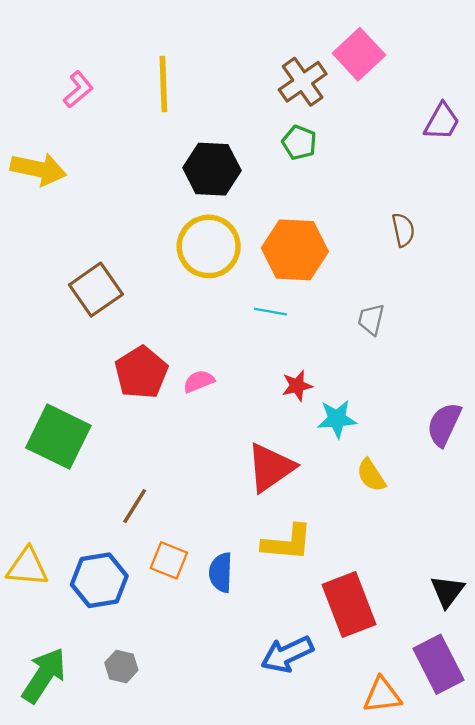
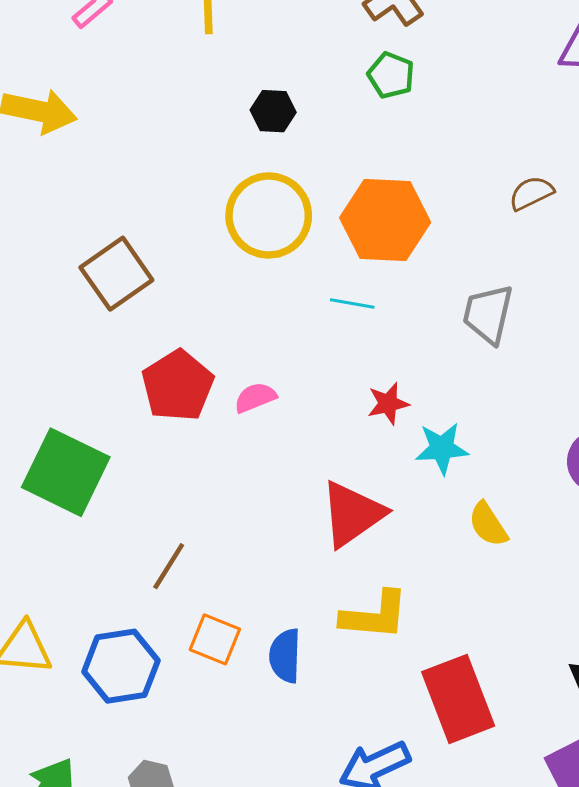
black hexagon: (212, 169) -> (273, 111), size x0.6
brown semicircle: (403, 230) -> (531, 193), turned -104
gray trapezoid: (371, 319) -> (488, 314), size x1.4

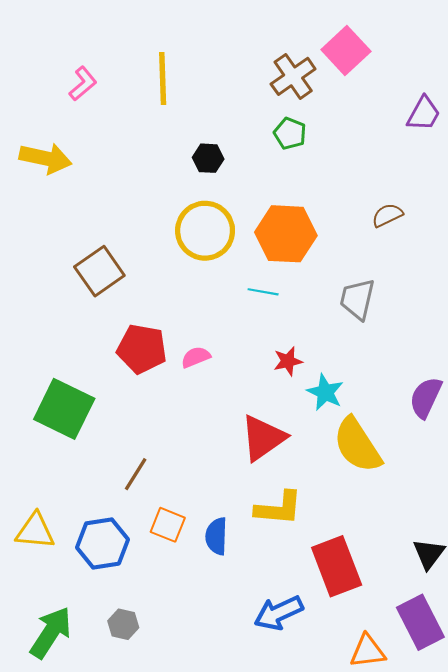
red pentagon: (178, 386) -> (142, 349), turned -30
cyan star: (442, 448) -> (325, 392), turned 30
yellow semicircle: (488, 524) -> (357, 445), size x1.8

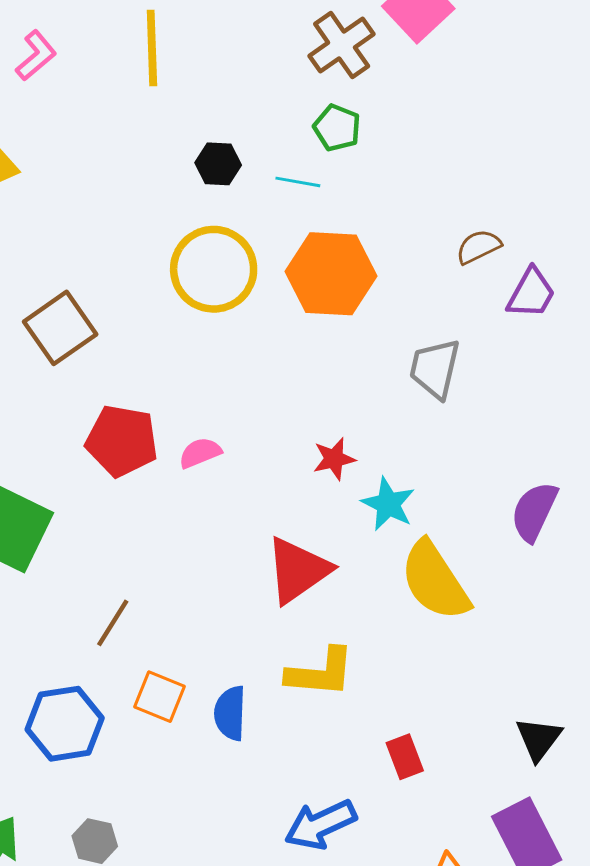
purple trapezoid: (424, 114) -> (531, 293), moved
cyan line: (263, 292) -> (298, 182), moved
red rectangle: (337, 566) -> (405, 757), size x0.5

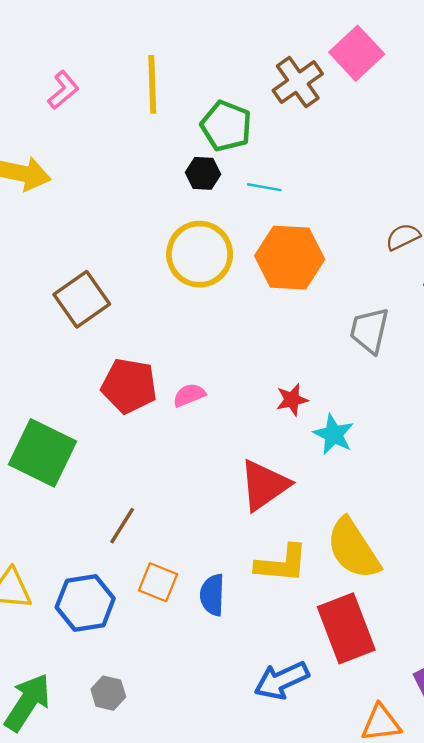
green pentagon: (337, 128) -> (226, 126), moved, size x1.4
yellow semicircle: (435, 581) -> (353, 549), moved
red rectangle: (405, 757) -> (346, 628), size x2.0

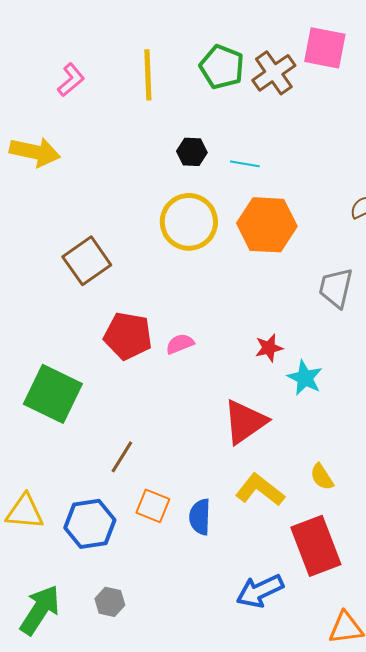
pink square: (357, 53) -> (325, 48), turned -36
green pentagon: (226, 126) -> (222, 67), moved
yellow semicircle: (353, 549) -> (322, 477), size x0.5
yellow L-shape: (282, 564) -> (260, 490), turned -147

